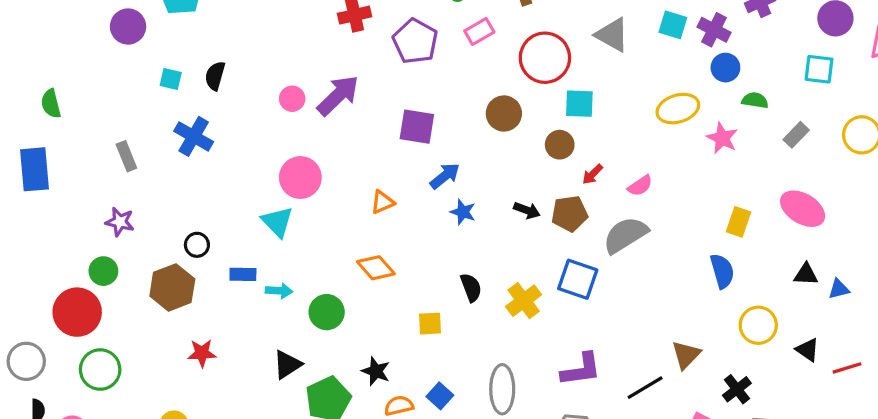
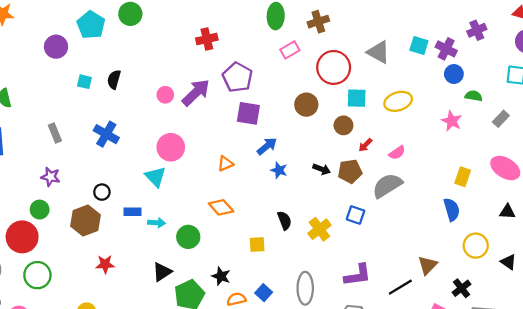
purple pentagon: (415, 41) -> (237, 77), moved
yellow ellipse: (678, 109) -> (398, 101), moved
blue cross: (194, 136) -> (106, 134), moved
blue square: (578, 279) -> (355, 215), size x0.7

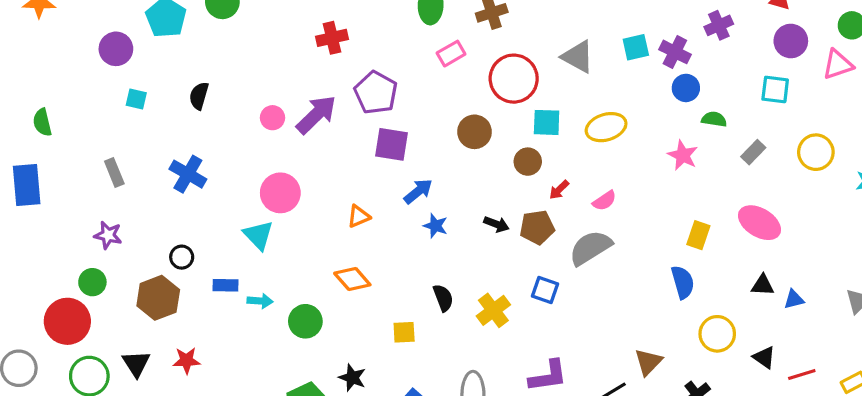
cyan square: (419, 46) -> (636, 47), turned -30
cyan square: (84, 82) -> (136, 99), moved
black triangle: (162, 272) -> (136, 364), moved, turned -30

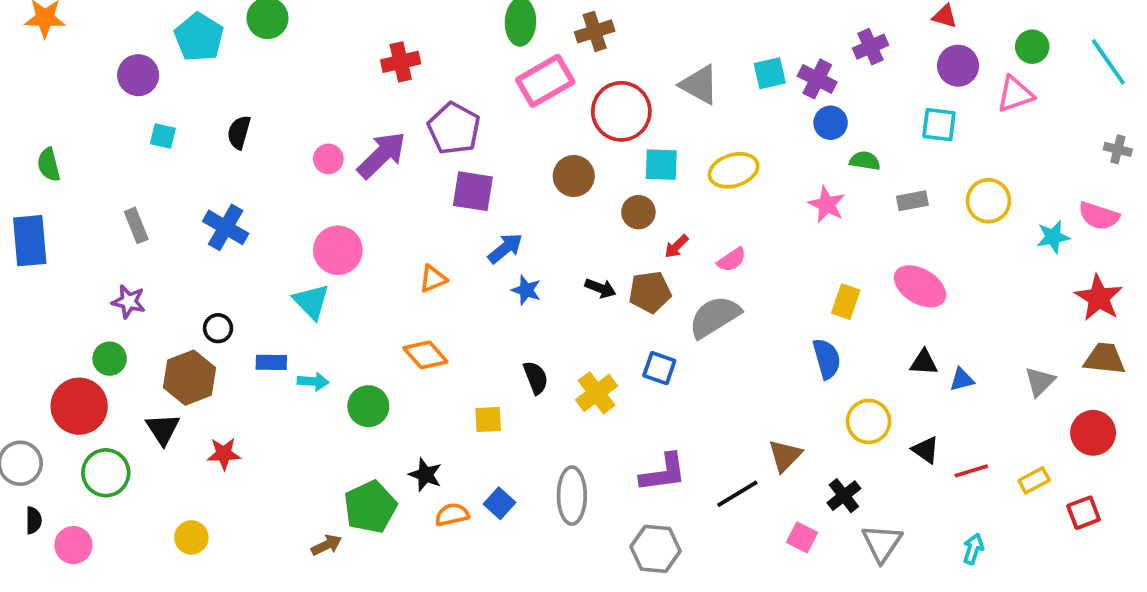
pink rectangle: (451, 54) -> (545, 81), size x1.6
gray rectangle: (753, 152) -> (912, 201), turned 35
black triangle: (136, 364) -> (163, 429), moved

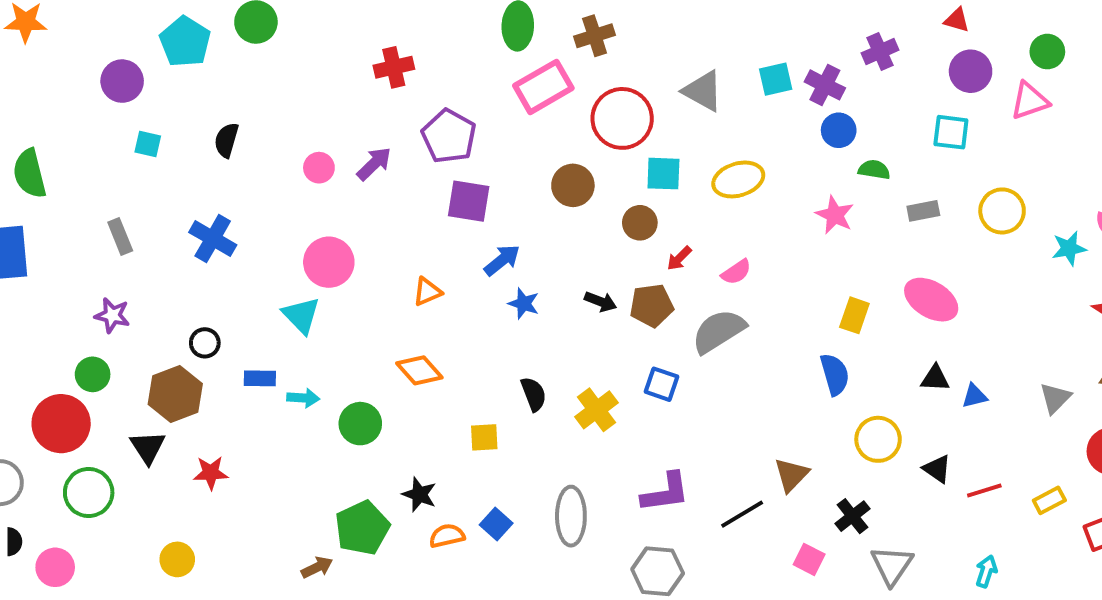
purple arrow: (382, 155) -> (374, 164), size x0.7
green semicircle: (49, 165) -> (30, 174), size x1.4

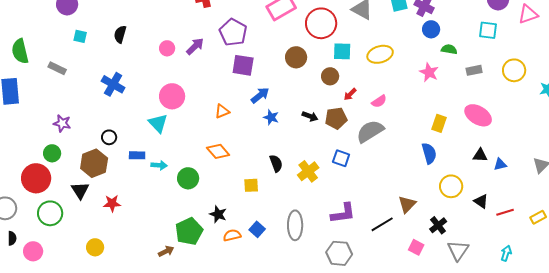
gray rectangle: (120, 237) -> (57, 68), moved, turned -42

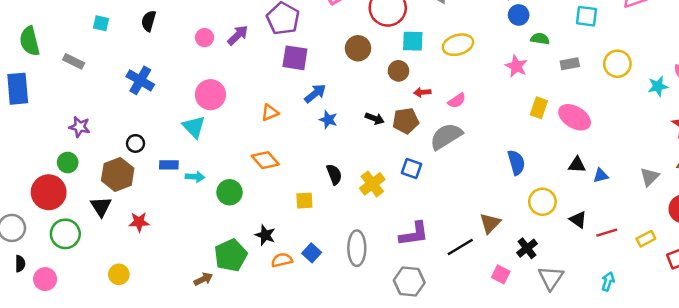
red arrow: (350, 94) -> (422, 92), turned 40
yellow rectangle: (439, 123) -> (539, 108), moved

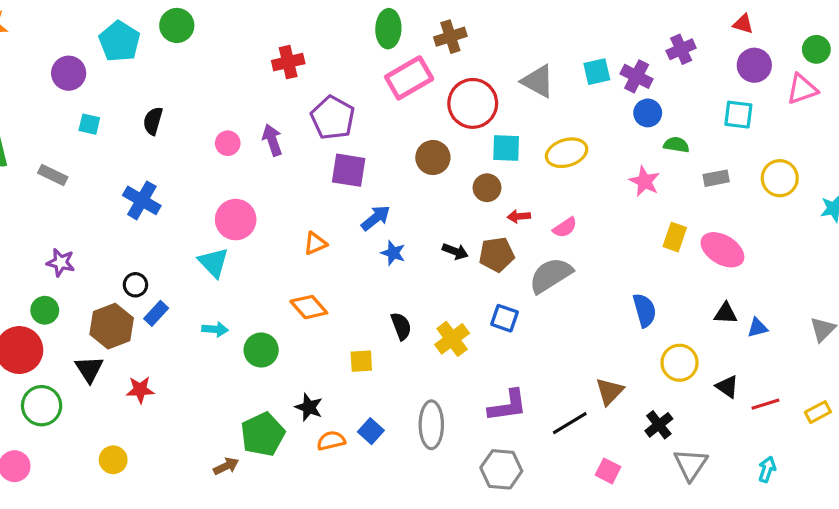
purple arrow: (238, 35) -> (272, 140), turned -65
blue rectangle: (169, 165) -> (156, 313), moved, turned -48
pink square: (501, 274) -> (608, 471), moved

